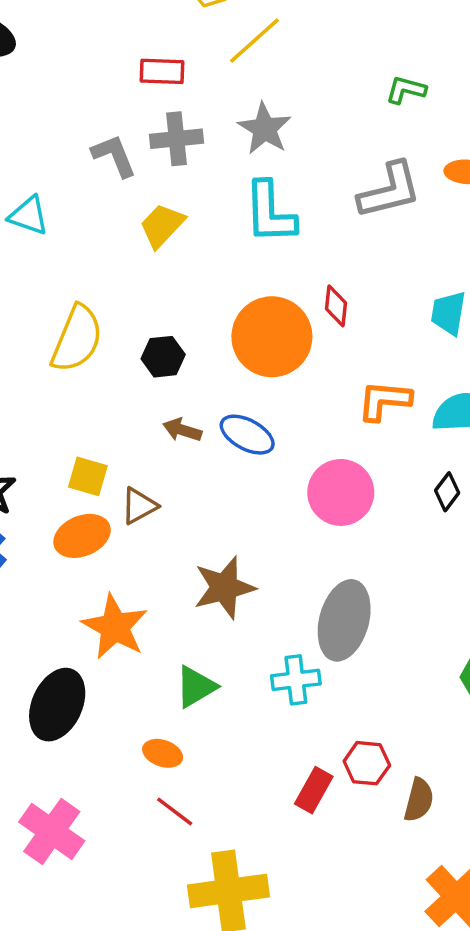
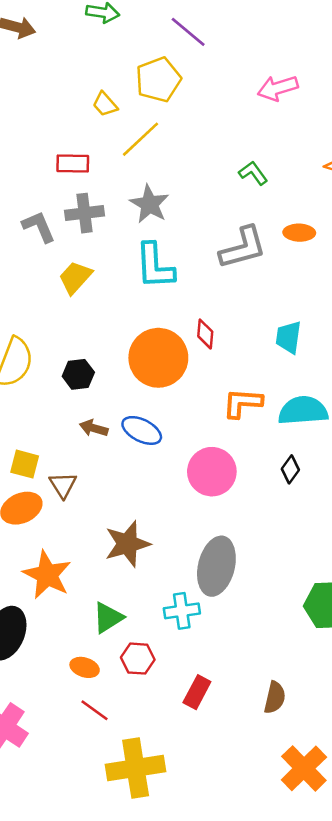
green L-shape: (406, 90) -> (253, 173), turned 40
brown triangle: (139, 506) -> (63, 485), turned -32
red hexagon: (367, 763) -> (138, 659), moved

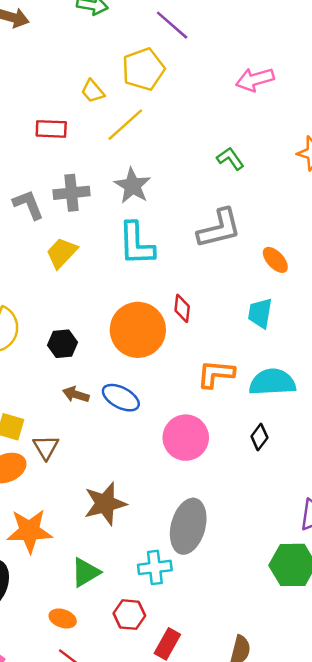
red rectangle: (73, 164) -> (51, 129), moved
orange ellipse: (299, 233) -> (275, 260), moved, turned 44
orange star: (47, 575) -> (29, 531), turned -30
red hexagon: (138, 659) -> (129, 615), moved

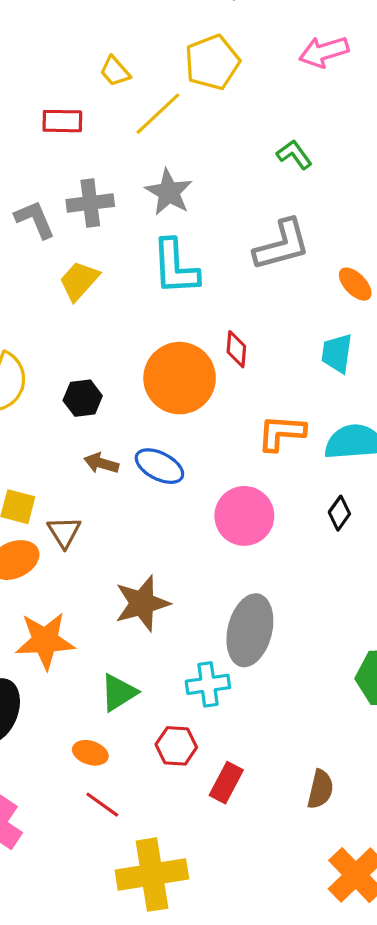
yellow pentagon: (143, 69) -> (212, 62), moved

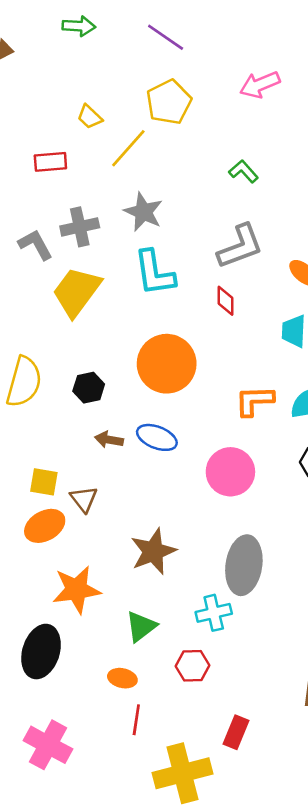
yellow trapezoid: (79, 281) -> (77, 292), size x1.5
red diamond: (236, 349) -> (225, 301), moved
red rectangle: (226, 783) -> (236, 732), moved
red line: (102, 805) -> (136, 720), turned 68

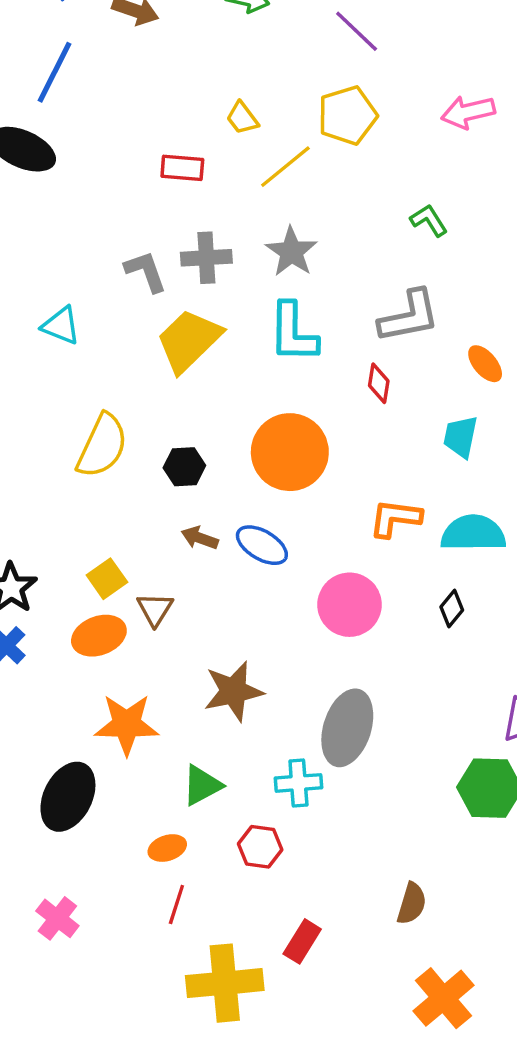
yellow square: (44, 482) -> (107, 579), turned 36
orange ellipse: (122, 678) -> (167, 848), turned -40
pink cross: (48, 745) -> (57, 918), size x0.7

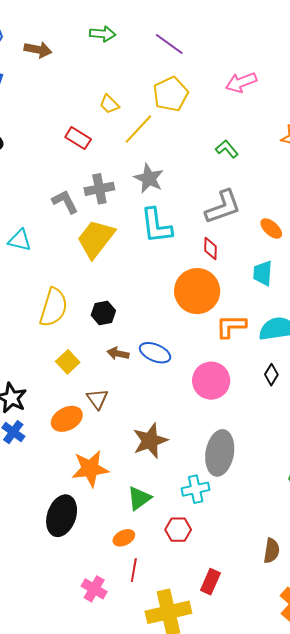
red rectangle: (182, 168) -> (78, 138), turned 35
orange circle: (290, 452) -> (197, 291), moved
yellow square: (107, 579) -> (68, 362), moved
pink cross: (57, 918) -> (94, 589), moved

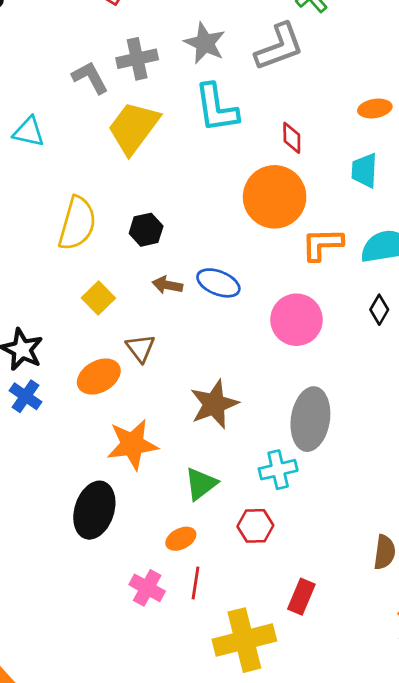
gray L-shape: (223, 207) -> (279, 47), moved
orange ellipse: (271, 229) -> (375, 109), turned -50
pink cross: (94, 589) -> (147, 588), moved

